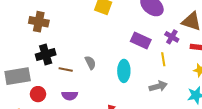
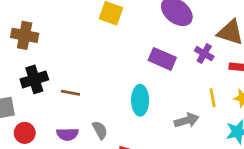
yellow line: (163, 59) -> (213, 98), moved
gray semicircle: (90, 63) -> (100, 130), moved
brown line: (66, 70) -> (70, 93), moved

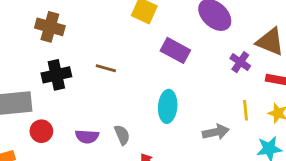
purple rectangle: (162, 59) -> (175, 50), moved
brown line: (70, 93) -> (106, 68), moved

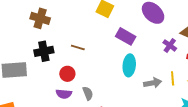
cyan ellipse: (168, 106) -> (129, 65), moved
red circle: (41, 131) -> (67, 74), moved
gray arrow: (216, 132) -> (153, 83), moved

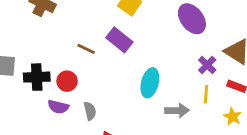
purple rectangle: (126, 36) -> (119, 40), moved
black cross: (44, 51) -> (37, 77), moved
yellow line: (173, 78) -> (206, 94), moved

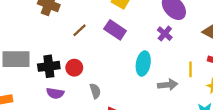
brown line: (86, 49) -> (80, 30), moved, turned -64
purple cross: (207, 65) -> (165, 34), moved
purple semicircle: (58, 107) -> (55, 93), moved

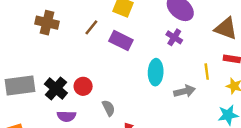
brown line: (80, 30) -> (91, 27), moved
black cross: (49, 66) -> (56, 88), turned -35

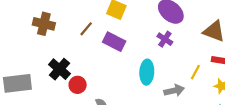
yellow line: (207, 72) -> (195, 72), turned 35
black cross: (56, 88) -> (59, 69), moved

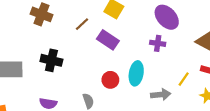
purple cross: (165, 39) -> (158, 43), turned -32
black cross: (59, 69) -> (51, 60), turned -35
red circle: (78, 85) -> (110, 80), moved

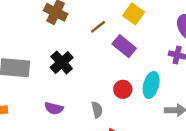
black cross: (51, 60) -> (62, 62), turned 30

